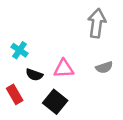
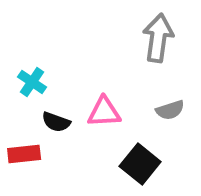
red rectangle: (15, 94) -> (24, 154), turned -66
black square: (55, 102) -> (140, 164), moved

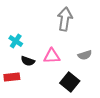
gray arrow: (158, 38) -> (65, 19), moved

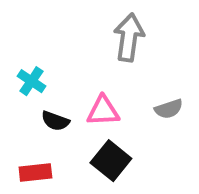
red rectangle: (12, 77) -> (35, 173), moved
black square: (70, 82) -> (111, 161), moved

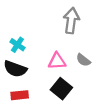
gray semicircle: (169, 109) -> (83, 60), moved, turned 56
black semicircle: (55, 121) -> (15, 69), moved, size x1.5

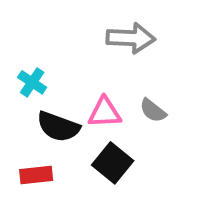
gray arrow: (71, 21) -> (131, 38), turned 85
black semicircle: (15, 69) -> (58, 127), moved

